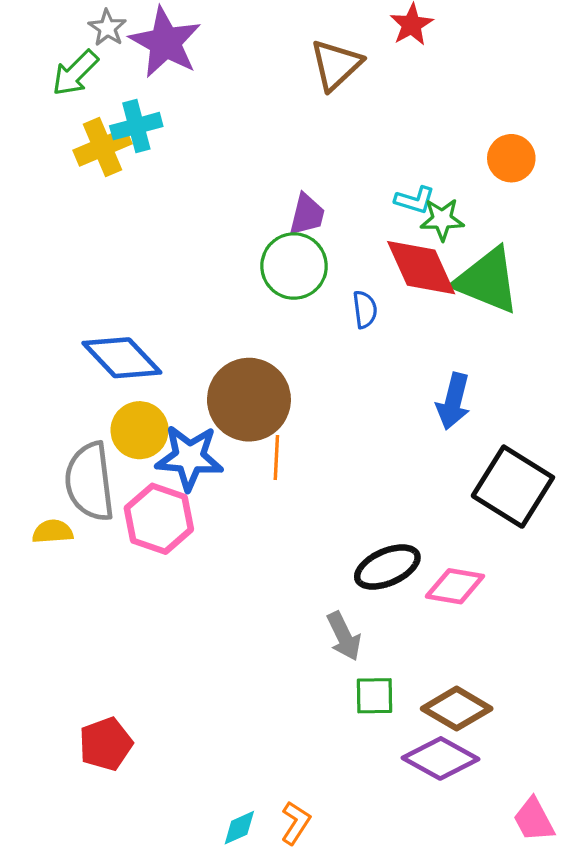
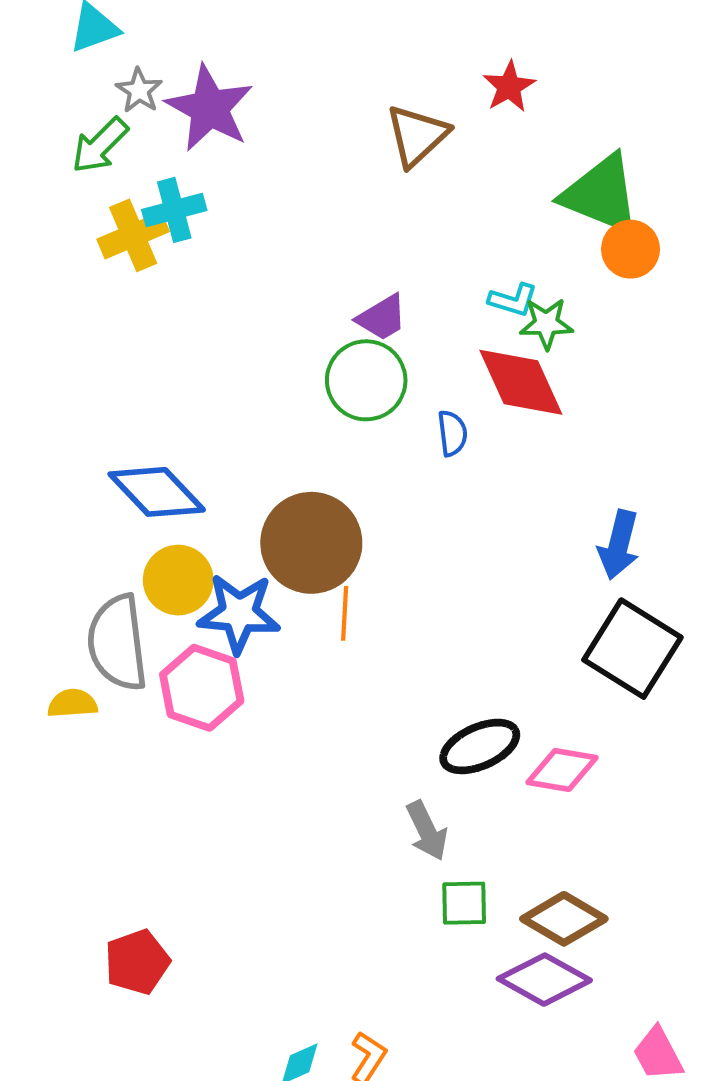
purple trapezoid: (307, 215) -> (382, 318), turned 45
green triangle: (487, 281) -> (601, 194), moved
blue arrow: (453, 401) -> (619, 545), moved

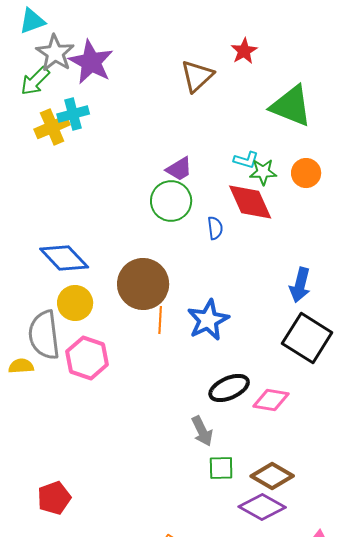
gray star: (139, 91) -> (55, 53), size x1.6
orange circle: (631, 249) -> (306, 173), moved
blue star: (239, 613) -> (208, 320), moved, turned -30

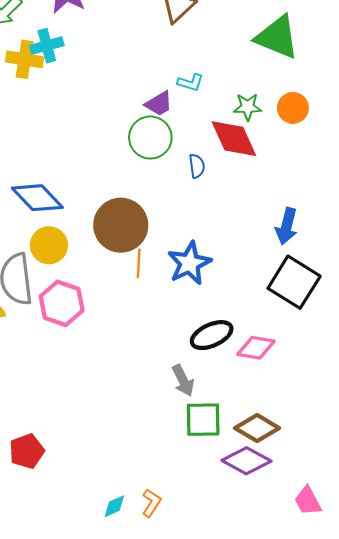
yellow cross: (52, 127) -> (25, 59), turned 32
cyan L-shape: (246, 160) -> (190, 83), moved
green square: (221, 468) -> (203, 420), size x1.4

